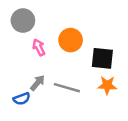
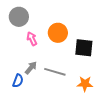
orange star: (107, 85) -> (85, 84), moved
blue semicircle: (22, 99) -> (18, 81), turned -48

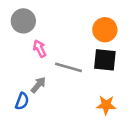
orange circle: (58, 33) -> (105, 30), moved
gray line: (55, 72) -> (68, 67), moved

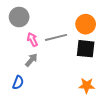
gray line: (68, 67) -> (56, 37), moved, turned -30
gray arrow: (38, 85) -> (31, 60), moved

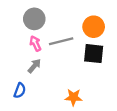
gray circle: (19, 17) -> (34, 19), moved
orange star: (87, 86) -> (73, 97), moved

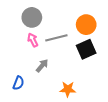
black square: (94, 54) -> (86, 49), turned -30
gray arrow: (34, 66) -> (42, 66), moved

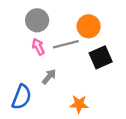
orange circle: (86, 25) -> (89, 26), moved
blue semicircle: (18, 83) -> (22, 97), size x1.5

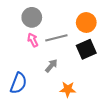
orange circle: (89, 26) -> (86, 22), moved
gray arrow: (49, 77) -> (51, 66), moved

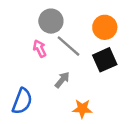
gray circle: (32, 17) -> (51, 21), moved
gray line: (56, 38) -> (68, 46), turned 55

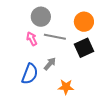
gray line: (68, 46) -> (55, 37), turned -30
blue semicircle: (22, 101) -> (30, 74), moved

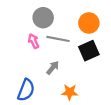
blue semicircle: (30, 74) -> (26, 90), moved

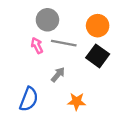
black square: (89, 51) -> (98, 56), turned -30

